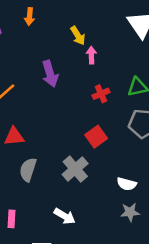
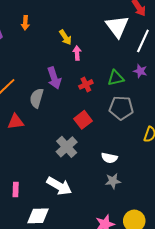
purple arrow: (50, 74) -> (54, 78), moved
gray semicircle: (28, 170) -> (37, 98), moved
white arrow: (65, 216) -> (59, 186), size x1.4

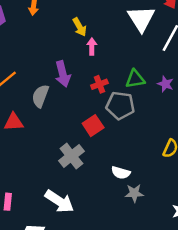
purple star: (140, 71) -> (165, 84), moved
gray pentagon: (121, 108) -> (120, 105), moved
gray star: (113, 181) -> (134, 193), moved

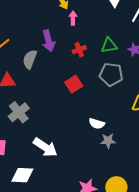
gray pentagon: (120, 105) -> (111, 74), moved
gray cross: (71, 156) -> (19, 112), moved

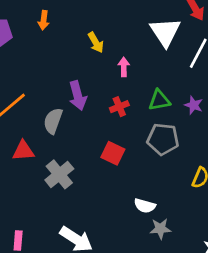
pink arrow: (73, 18) -> (124, 67), moved
red square: (74, 84) -> (113, 153), turned -30
gray cross: (19, 112) -> (59, 174), moved

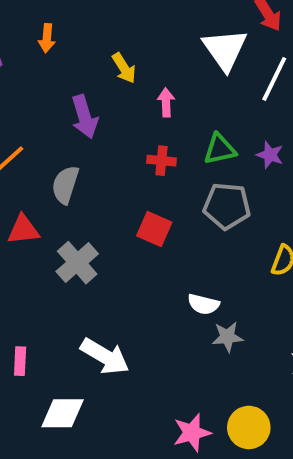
purple arrow: (78, 96) -> (85, 117), moved
red cross: (119, 107) -> (162, 161), turned 30

